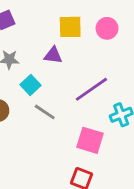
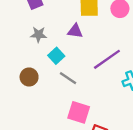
pink square: (90, 140) -> (79, 112), moved

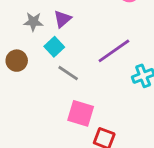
purple triangle: (75, 31) -> (63, 19), moved, turned -49
brown circle: (29, 77) -> (17, 61), moved

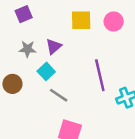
purple line: (114, 51) -> (100, 75), turned -68

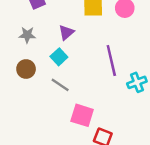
gray star: (27, 49) -> (27, 35), moved
gray line: (59, 95) -> (60, 85), moved

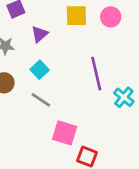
purple triangle: (66, 32) -> (40, 34), moved
cyan cross: (137, 82) -> (124, 97), turned -30

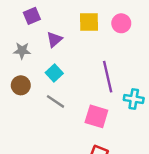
cyan cross: (124, 97) -> (134, 99), turned -30
pink square: (65, 133) -> (96, 116), moved

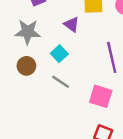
purple triangle: (54, 39) -> (71, 24), moved, turned -42
gray star: (22, 51) -> (28, 32), size x1.5

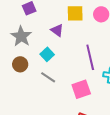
gray star: (28, 32) -> (21, 36), turned 30
pink square: (101, 96) -> (81, 89), turned -36

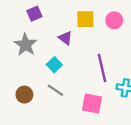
brown circle: (20, 64) -> (24, 95), moved
pink square: (81, 89) -> (92, 103), turned 30

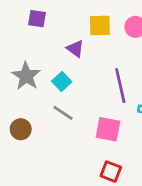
purple square: (34, 14) -> (37, 19), turned 32
gray star: (26, 45) -> (26, 76), moved
brown circle: (24, 95) -> (21, 129), moved

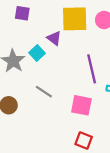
yellow square: (100, 25) -> (75, 19), size x1.4
cyan square: (62, 81) -> (37, 53), moved

